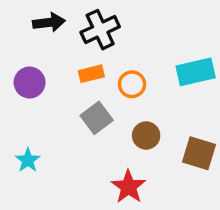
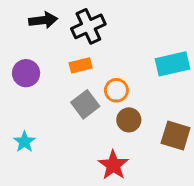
orange circle: (132, 84) -> (116, 90), moved

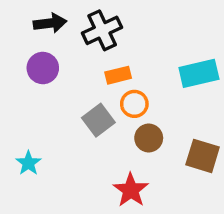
orange rectangle: (81, 65) -> (118, 75), moved
purple circle: (26, 73) -> (43, 68), moved

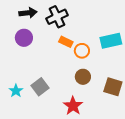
orange rectangle: (118, 75) -> (66, 42), turned 40
orange circle: (134, 104) -> (82, 51), moved
gray square: (98, 120) -> (40, 87), moved

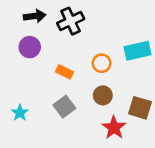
orange rectangle: (66, 42) -> (64, 72), moved
gray square: (40, 87) -> (64, 107), moved
red star: (73, 106) -> (114, 128), moved

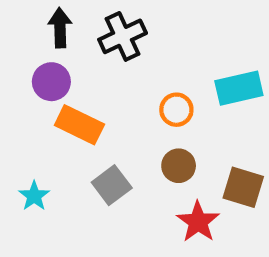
black arrow: (35, 16) -> (60, 28), turned -85
orange rectangle: (64, 72) -> (79, 125), moved, size x1.5

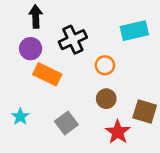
black cross: (123, 36) -> (73, 40), moved
cyan rectangle: (239, 88) -> (134, 31), moved
gray square: (112, 185) -> (66, 123), moved

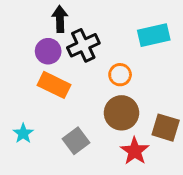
black arrow: (36, 17) -> (60, 19), moved
purple circle: (31, 49) -> (48, 51), moved
brown circle: (106, 99) -> (121, 113), size x1.5

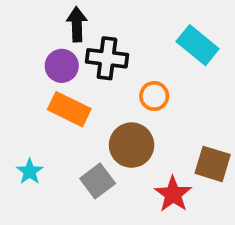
cyan rectangle: (154, 35) -> (198, 45), turned 52
black cross: (83, 45) -> (107, 58), turned 32
brown circle: (121, 113) -> (132, 145), moved

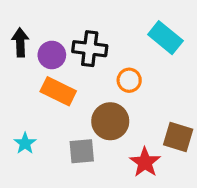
black arrow: (77, 24) -> (20, 42), moved
gray square: (98, 181) -> (82, 151), turned 32

